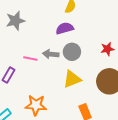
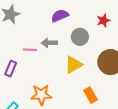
red star: (107, 49) -> (103, 21), moved
gray circle: (72, 52) -> (80, 37), moved

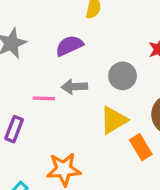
purple semicircle: (60, 16) -> (69, 46), moved
orange rectangle: (91, 95) -> (141, 147), moved

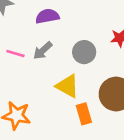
gray arrow: (74, 87) -> (43, 51), turned -54
yellow triangle: (114, 120) -> (67, 86), turned 45

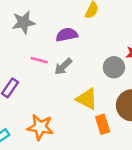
gray circle: (84, 52) -> (114, 67), moved
pink line: (15, 54) -> (39, 60), moved

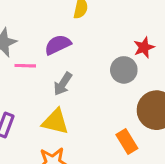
pink line: (39, 60) -> (25, 66), moved
yellow triangle: (87, 99) -> (55, 122), moved

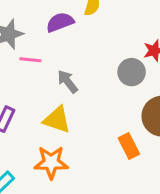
purple semicircle: (58, 45) -> (60, 22), moved
gray arrow: (63, 84) -> (68, 81), turned 105

